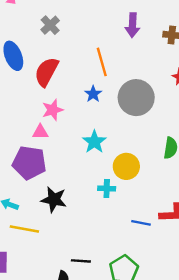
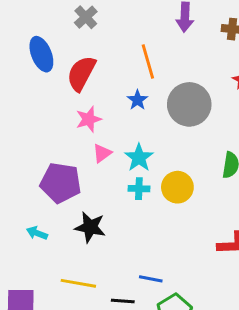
pink triangle: (40, 132) -> (102, 153), moved, turned -35
cyan cross: (107, 188) -> (139, 189), moved
blue line: (141, 223) -> (151, 279), moved
yellow line: (24, 229) -> (78, 283), moved

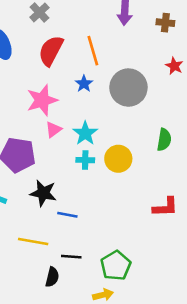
red semicircle: (81, 73) -> (51, 51), moved
pink star: (89, 119) -> (42, 100), size x1.4
blue line: (151, 279) -> (67, 215), moved

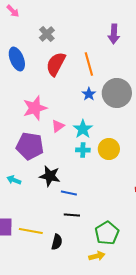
blue star: (84, 84) -> (89, 94), moved
pink star: (42, 100) -> (35, 108), moved
yellow line: (33, 241) -> (31, 231), moved
black line: (71, 257) -> (72, 215), moved

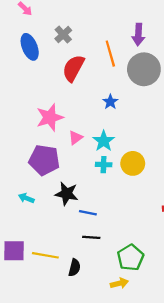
blue ellipse: (17, 59) -> (30, 47), moved
orange line: (89, 64) -> (110, 54), moved
gray circle: (117, 93) -> (144, 69), moved

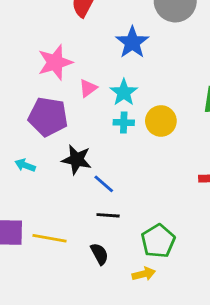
blue star: (110, 102) -> (132, 42), size x1.6
blue line: (88, 213) -> (104, 184), turned 30
black semicircle: (74, 268) -> (99, 254), moved, turned -42

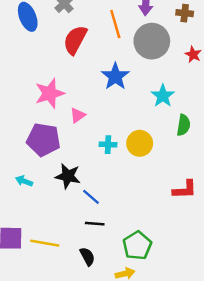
cyan star: (124, 92) -> (163, 96), moved

